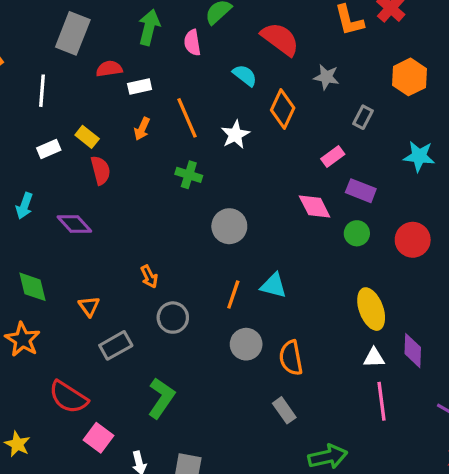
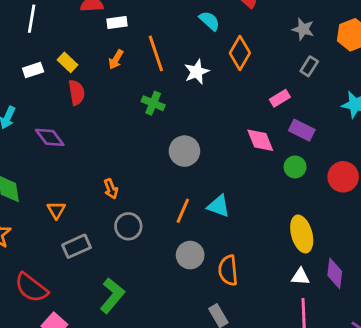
gray star: (326, 77) -> (303, 29), moved

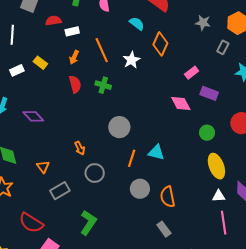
gray rectangle: (309, 66) -> (223, 47), moved
red semicircle: (77, 93) -> (75, 84), moved
gray circle: (184, 151) -> (119, 127), moved
green circle: (295, 167) -> (207, 133), moved

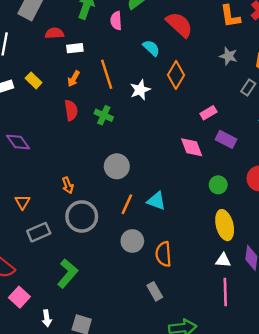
gray circle: (95, 173) -> (82, 216), size x1.4

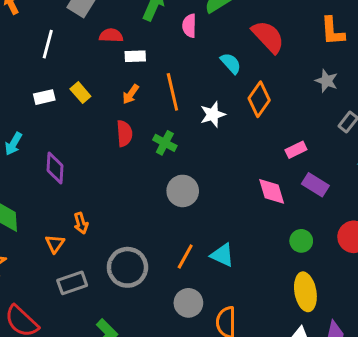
purple diamond: (18, 142) -> (55, 168), turned 35
gray circle: (117, 166) -> (183, 191), moved
orange arrow: (68, 185) -> (81, 223), moved

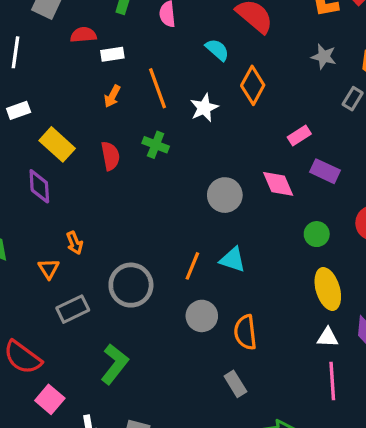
yellow rectangle: (80, 93) -> (57, 144), moved, size x1.5
red semicircle: (124, 133) -> (110, 156), moved
gray circle: (183, 191) -> (225, 195), moved

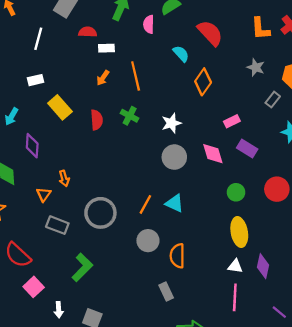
white star: (204, 108) -> (171, 123), moved
purple diamond: (39, 186) -> (32, 146), moved
gray rectangle: (73, 309) -> (57, 225), turned 40

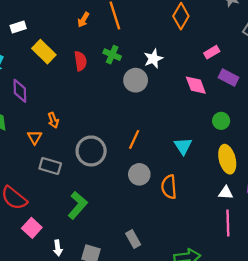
gray circle: (174, 157) -> (136, 80), moved
cyan triangle: (174, 203) -> (183, 146), moved, turned 36
gray rectangle: (166, 291) -> (133, 239), moved

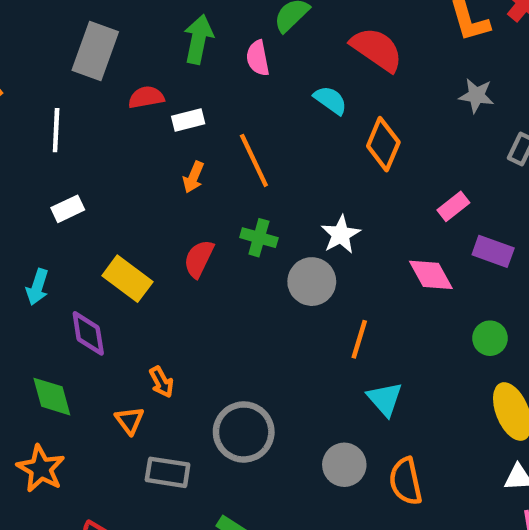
yellow rectangle: (44, 52) -> (127, 279), moved
red semicircle: (80, 61) -> (199, 259), turned -138
orange line: (134, 139) -> (359, 339), moved
cyan triangle: (183, 146) -> (385, 399), moved

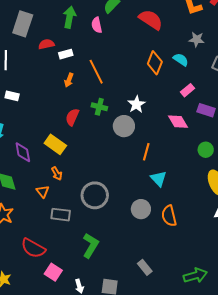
cyan semicircle: (330, 100) -> (181, 60), moved
white rectangle: (68, 209) -> (12, 96), turned 40
yellow rectangle: (127, 279) -> (55, 144), moved

